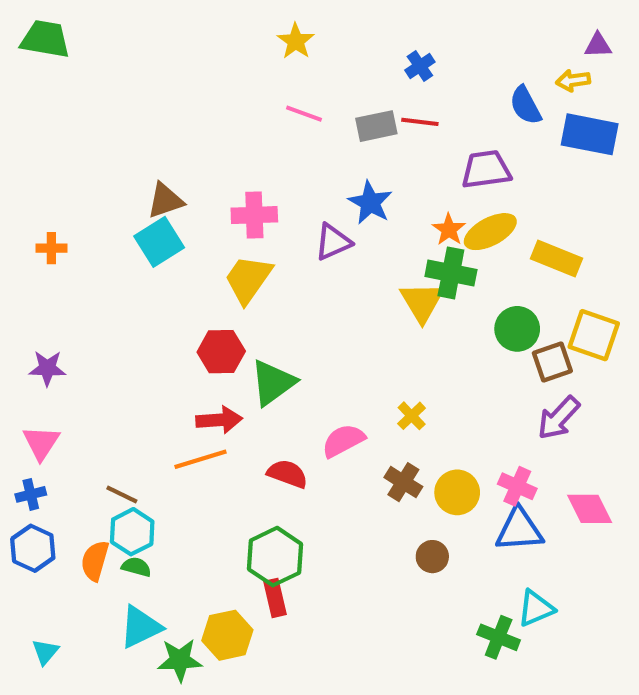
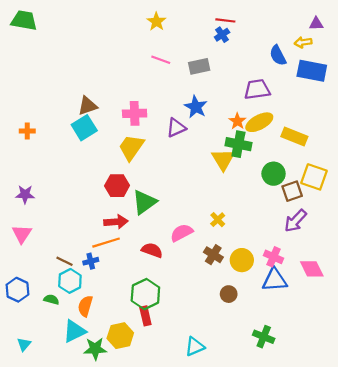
red line: (420, 122) -> (225, 20), moved
blue cross: (31, 494) -> (91, 261), moved
orange semicircle: (95, 561) -> (85, 306), moved
green semicircle: (136, 567) -> (51, 300), moved
cyan triangle: (536, 608) -> (195, 347), moved

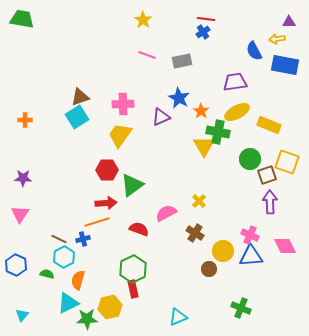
orange star: (237, 121) -> (201, 111), moved
purple arrow: (295, 221) -> (270, 202), turned 135
yellow circle: (242, 260) -> (223, 251), moved

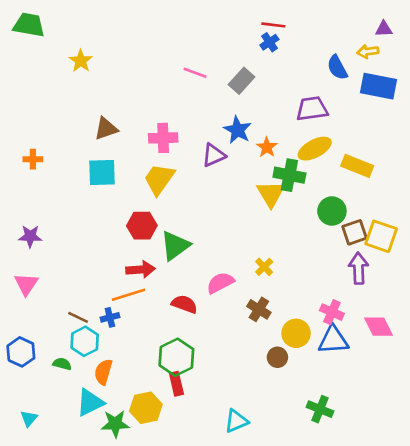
yellow star: (143, 20) -> (81, 61), moved
gray rectangle: (182, 61) -> (242, 81), turned -36
cyan square: (77, 117) -> (102, 172), moved, turned 30
yellow square: (287, 162) -> (381, 236), moved

